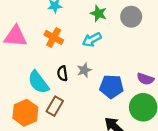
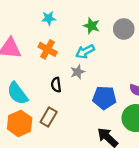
gray star: (84, 70) -> (78, 72), moved
cyan semicircle: (38, 82) -> (17, 93), moved

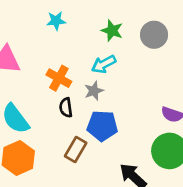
orange cross: (48, 49) -> (59, 78), moved
blue pentagon: (104, 98) -> (102, 126), moved
brown rectangle: (49, 117) -> (76, 150), moved

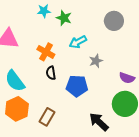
green star: (112, 31) -> (64, 18), moved
gray star: (94, 91) -> (96, 61), moved
brown rectangle: (76, 150) -> (47, 117), moved

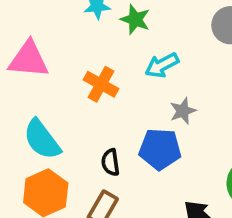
gray star: (96, 61) -> (183, 111), moved
black semicircle: (51, 73) -> (110, 162), moved

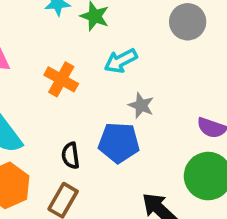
gray star: (183, 111) -> (141, 105), turned -30

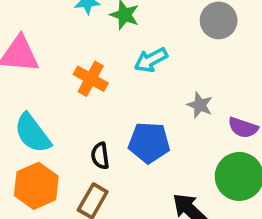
gray star: (141, 105) -> (200, 105), moved

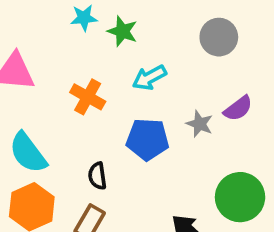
purple semicircle: (243, 128) -> (238, 108), moved, turned -56
blue pentagon: (149, 143) -> (147, 139), moved

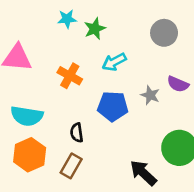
green star: (122, 31) -> (95, 29), turned 30
purple semicircle: (238, 108) -> (178, 84), turned 60
cyan semicircle: (28, 153) -> (27, 116), turned -44

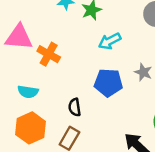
orange cross: (70, 76) -> (49, 54), moved
cyan semicircle: (27, 116) -> (28, 92), size x0.7

